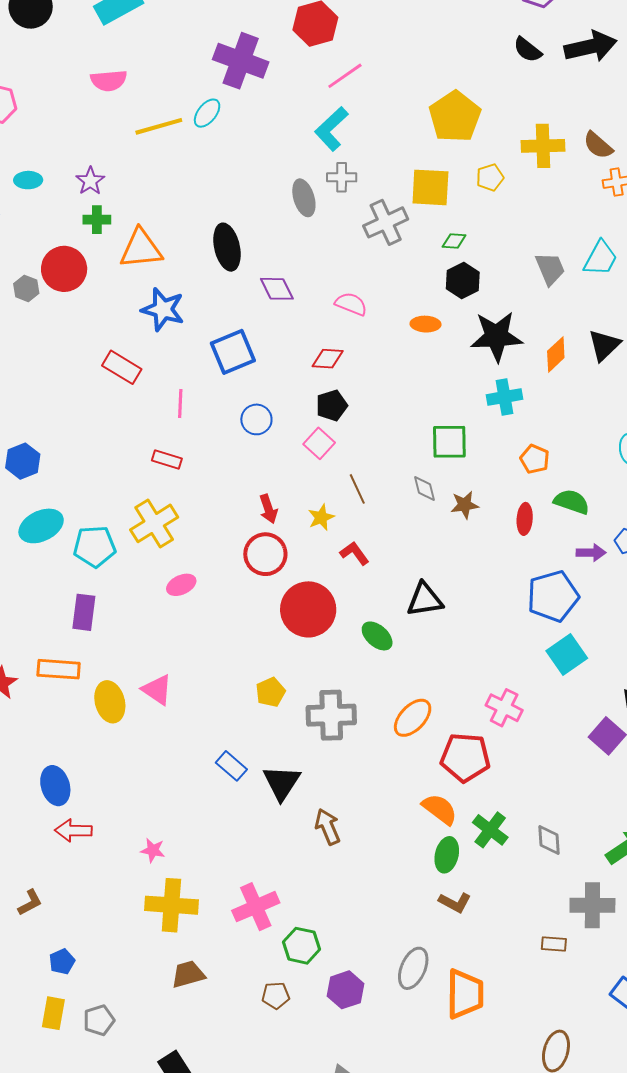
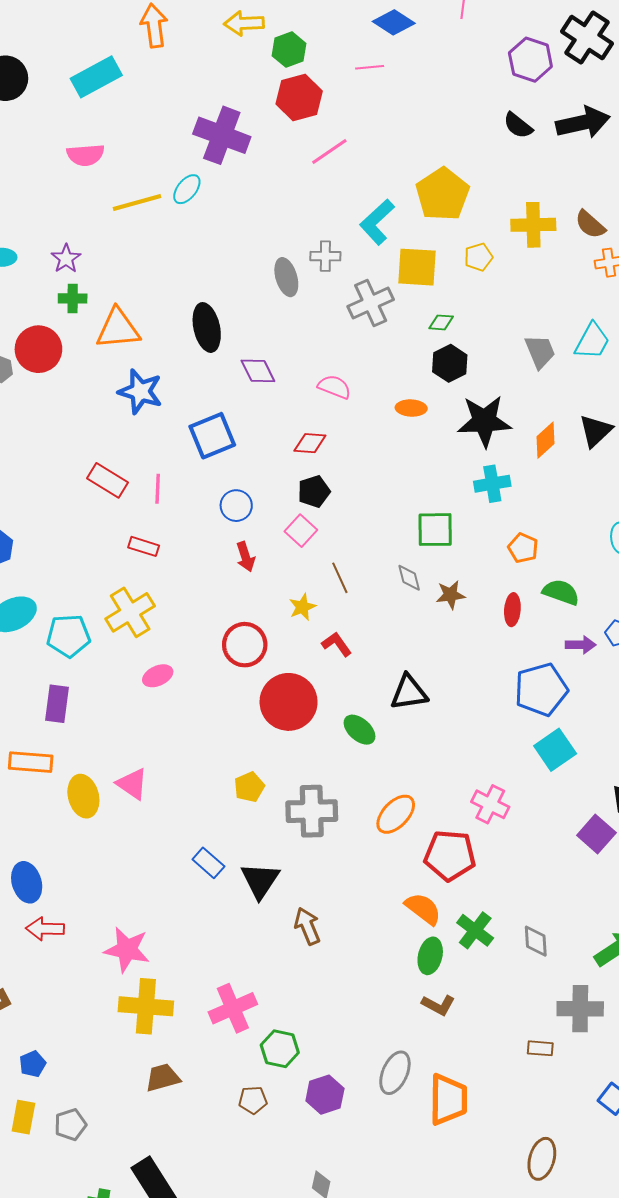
cyan L-shape: (331, 129) -> (377, 222), moved
red rectangle: (122, 367) -> (108, 480), moved
red arrow: (268, 509) -> (246, 557), moved
pink star: (153, 850) -> (127, 950), size x1.8

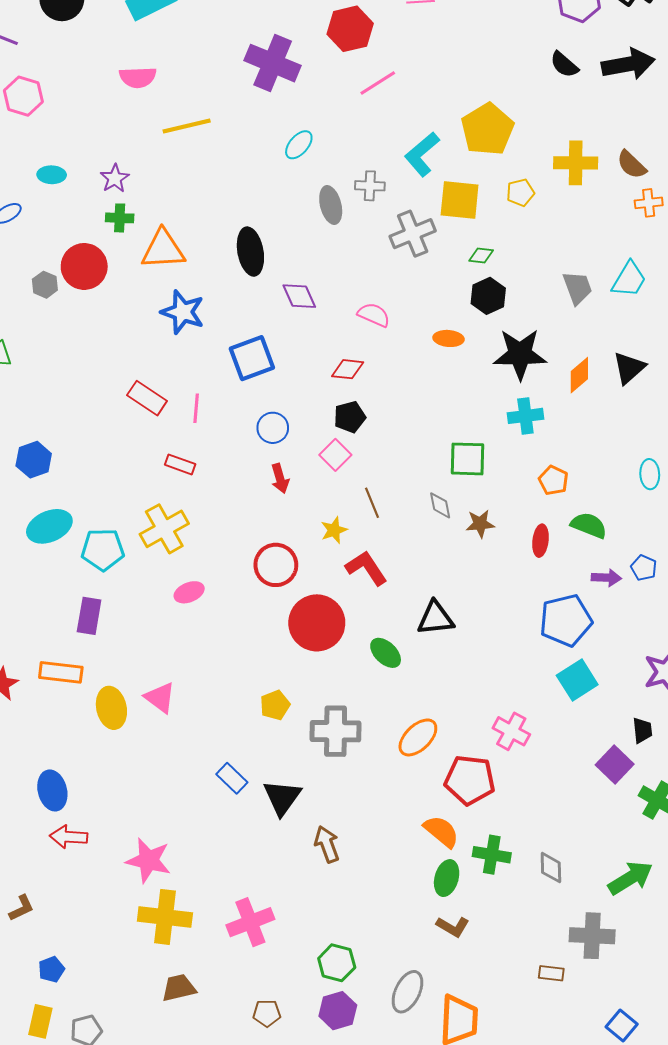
cyan ellipse: (187, 189) -> (299, 145), moved
red L-shape: (337, 644) -> (366, 568), size x1.4
green cross: (475, 930) -> (492, 855), turned -30
green hexagon: (280, 1049) -> (337, 963), moved

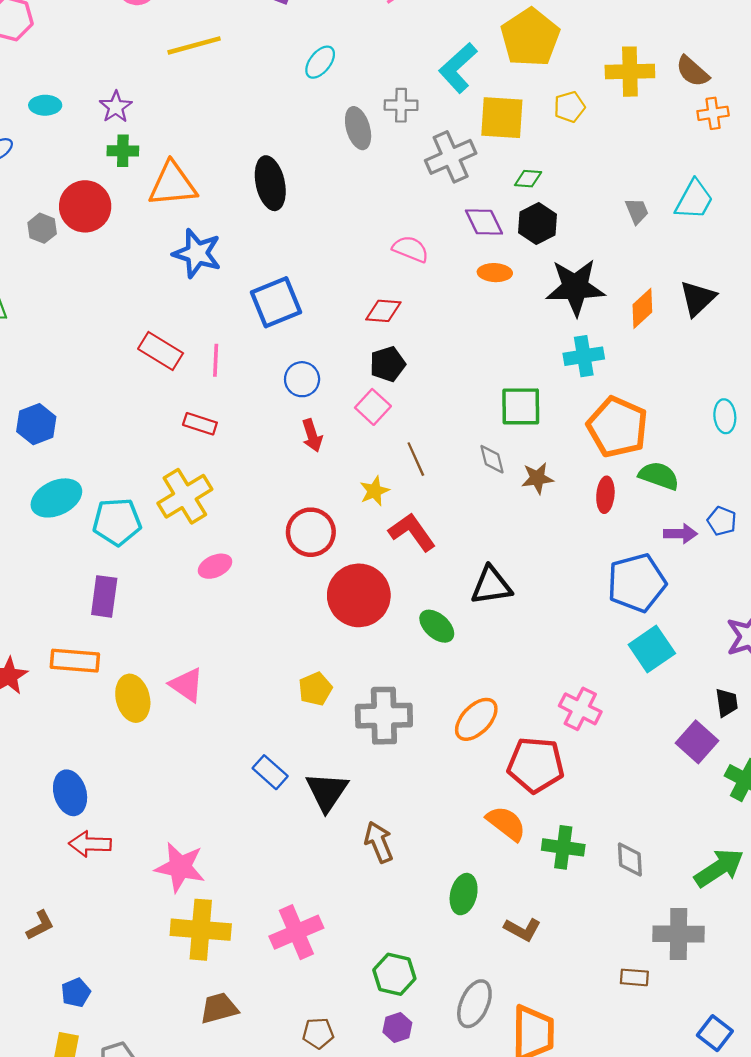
gray trapezoid: (577, 288) -> (637, 211), size x0.7
purple diamond: (299, 296) -> (484, 222), moved
orange pentagon: (553, 480) -> (617, 427), size x1.8
green ellipse: (447, 878) -> (464, 894), moved
purple hexagon: (338, 1011) -> (397, 1027), size x0.7

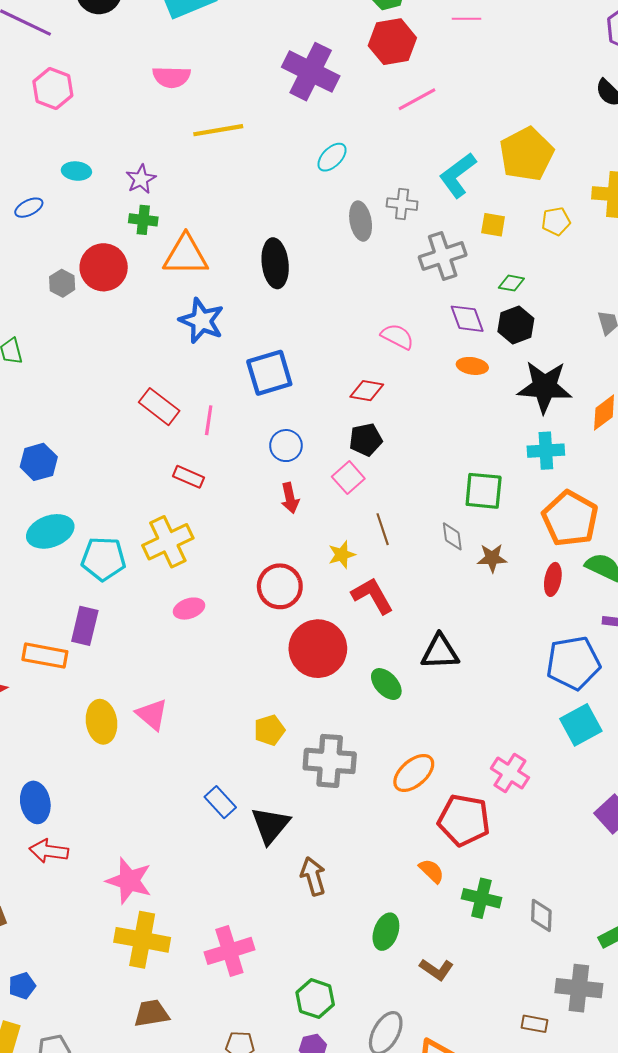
yellow square: (502, 118) -> (493, 225), size x0.6
orange rectangle: (75, 661) -> (45, 656), moved
orange semicircle: (506, 823) -> (431, 871), size x0.7

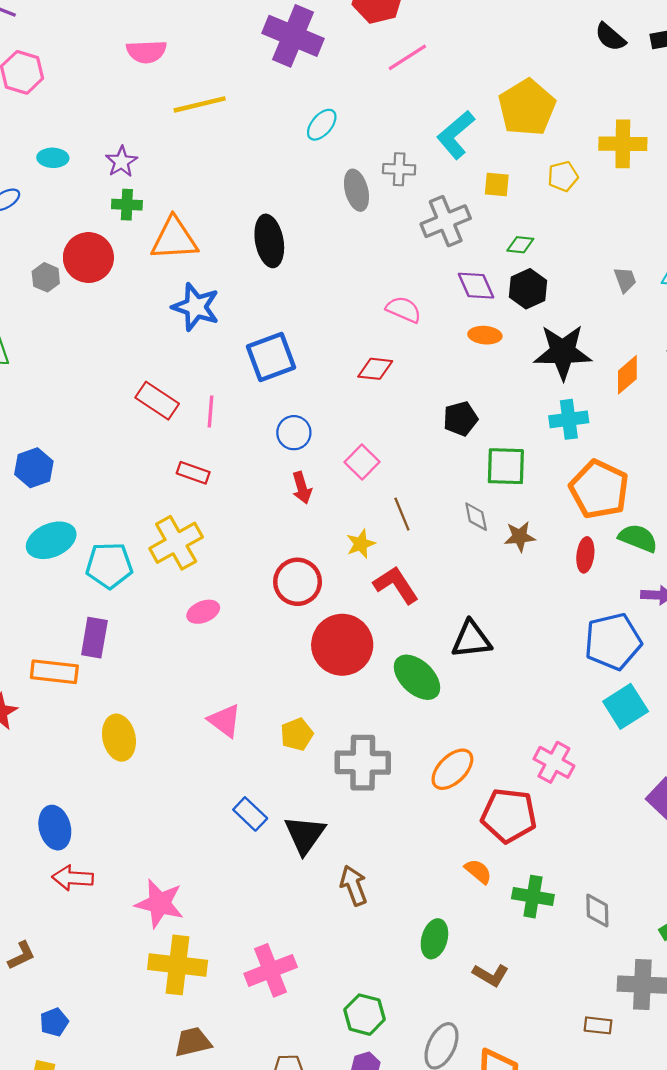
black pentagon: (366, 440) -> (460, 419), moved
green ellipse: (386, 684) -> (417, 677), size x1.4
pink triangle: (152, 715) -> (225, 721), moved

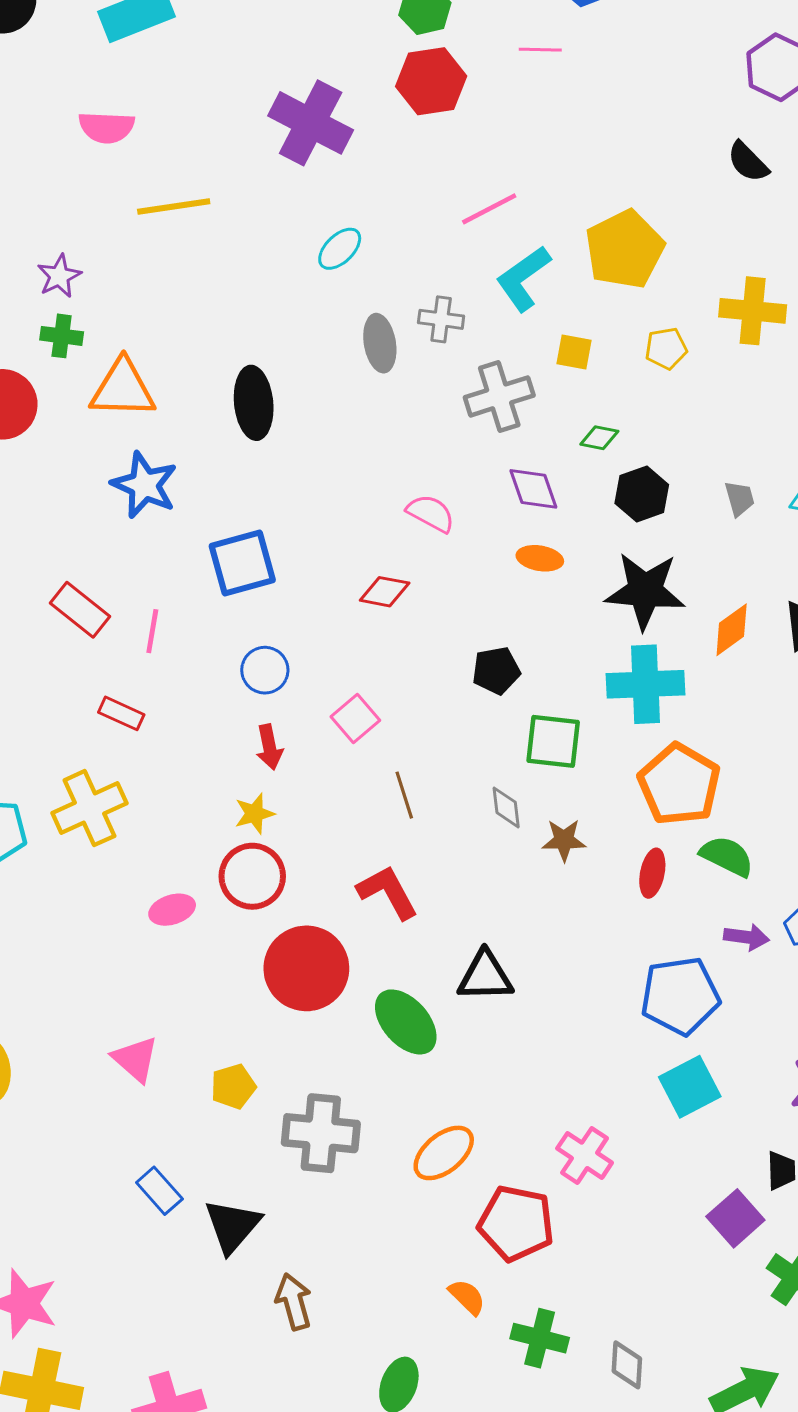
pink line: (407, 57) -> (489, 209), moved
black hexagon: (528, 289) -> (642, 494), moved
cyan cross: (569, 419) -> (646, 684), size x1.4
yellow star: (361, 544) -> (255, 814), moved
pink ellipse: (203, 612) -> (172, 910), moved

